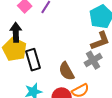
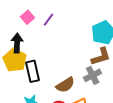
brown semicircle: (66, 71) -> (65, 85), turned -96

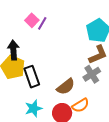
pink square: (28, 17) -> (32, 20), moved

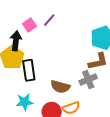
pink square: (32, 20) -> (30, 25), moved
brown semicircle: (66, 87) -> (60, 87), turned 42

